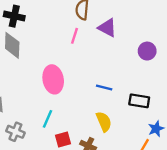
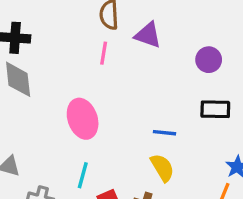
blue line: (104, 87) -> (165, 133), moved
black rectangle: (139, 101) -> (215, 109), moved

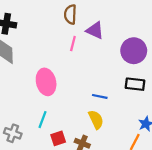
pink line: (104, 53) -> (73, 44), moved
purple circle: (209, 60) -> (134, 51), size x1.5

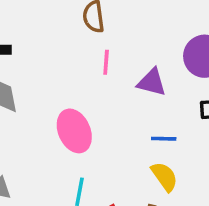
purple triangle: (95, 30) -> (152, 82), moved

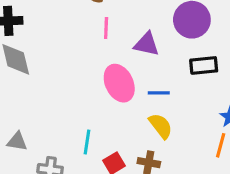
pink ellipse: (74, 131) -> (119, 83), moved

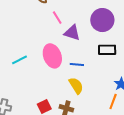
pink line: (106, 28) -> (57, 18), moved, turned -40
cyan line: (87, 142) -> (20, 60), moved, turned 49

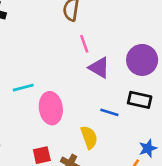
pink ellipse: (52, 56) -> (51, 108), moved
blue line: (77, 65) -> (109, 112), moved

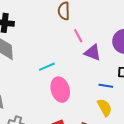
cyan line: (23, 88) -> (47, 67), moved
yellow semicircle: (89, 137) -> (105, 108), moved

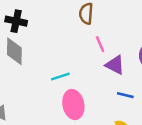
blue line: (106, 86) -> (125, 95), moved

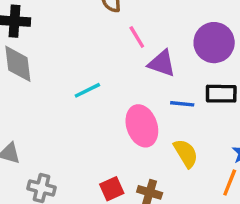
pink ellipse: (73, 105) -> (142, 126), moved

